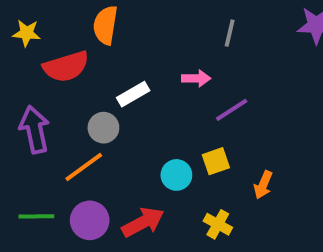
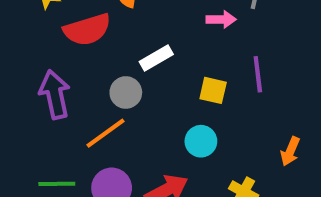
pink arrow: (196, 78) -> (221, 19), moved
purple line: (232, 110) -> (258, 74), turned -64
yellow square: (216, 161) -> (213, 90), moved, turned 32

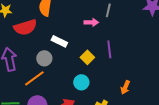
white rectangle: (156, 58) -> (59, 41), turned 56
yellow square: (213, 90) -> (87, 57), turned 32

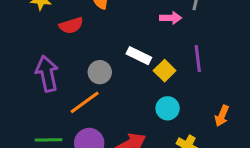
red semicircle: (25, 27) -> (71, 25), size x0.7
white rectangle: (59, 41) -> (139, 56), moved
cyan circle: (81, 82) -> (168, 108), moved

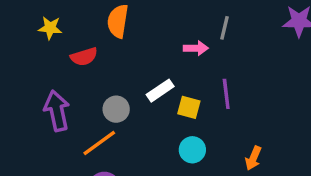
white rectangle: (139, 56) -> (160, 91), turned -60
yellow square: (165, 71) -> (189, 107), turned -30

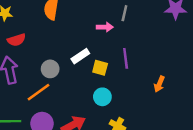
red semicircle: (84, 57) -> (16, 40), moved
orange arrow: (253, 158) -> (159, 84), moved

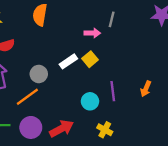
purple line: (126, 58) -> (113, 91), moved
yellow square: (100, 68) -> (90, 59), moved, turned 35

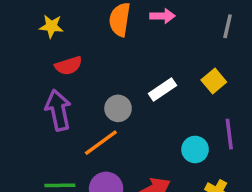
pink arrow: (92, 33) -> (163, 16), moved
yellow square: (90, 59) -> (214, 81), moved

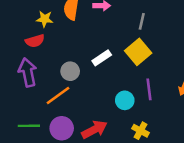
yellow star: (51, 26) -> (45, 19), moved
gray line: (228, 26) -> (142, 21), moved
yellow square: (214, 81) -> (138, 52), size x1.5

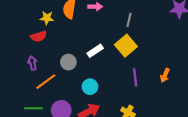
purple arrow: (28, 72) -> (32, 63), size x0.6
orange line: (58, 95) -> (46, 82), moved
cyan circle: (125, 100) -> (90, 87), moved

